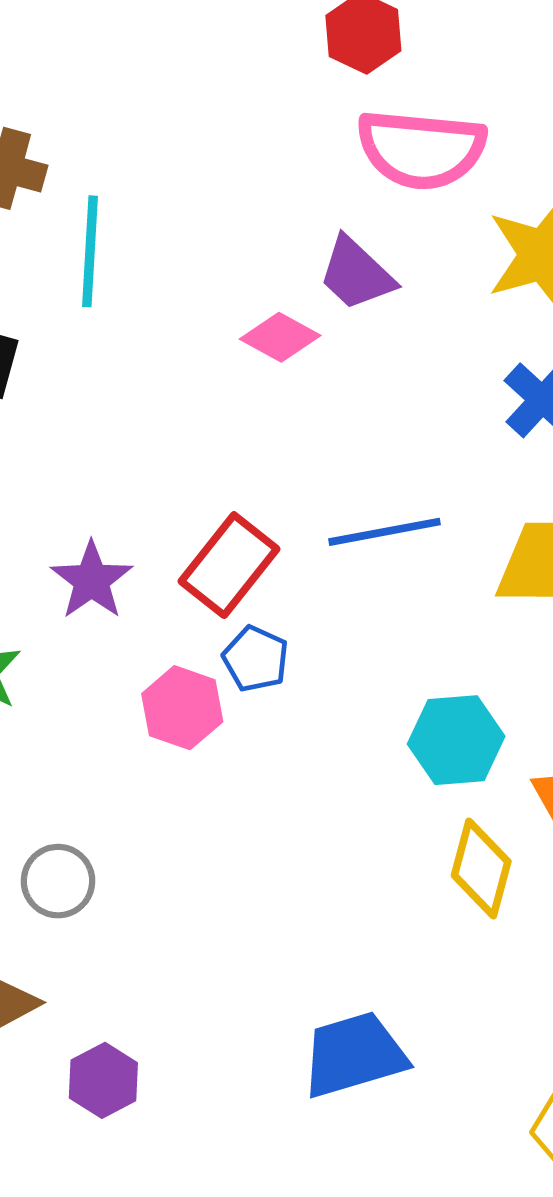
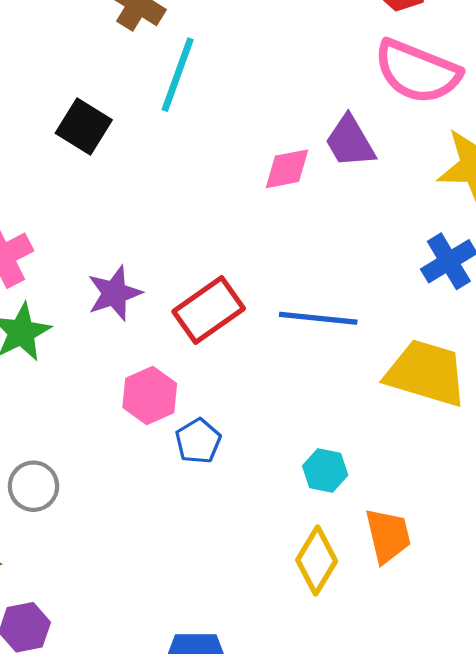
pink diamond: (280, 337) -> (287, 169), turned -56
blue pentagon: (256, 659) -> (198, 441), moved
cyan hexagon: (456, 740) -> (325, 470), size x0.7

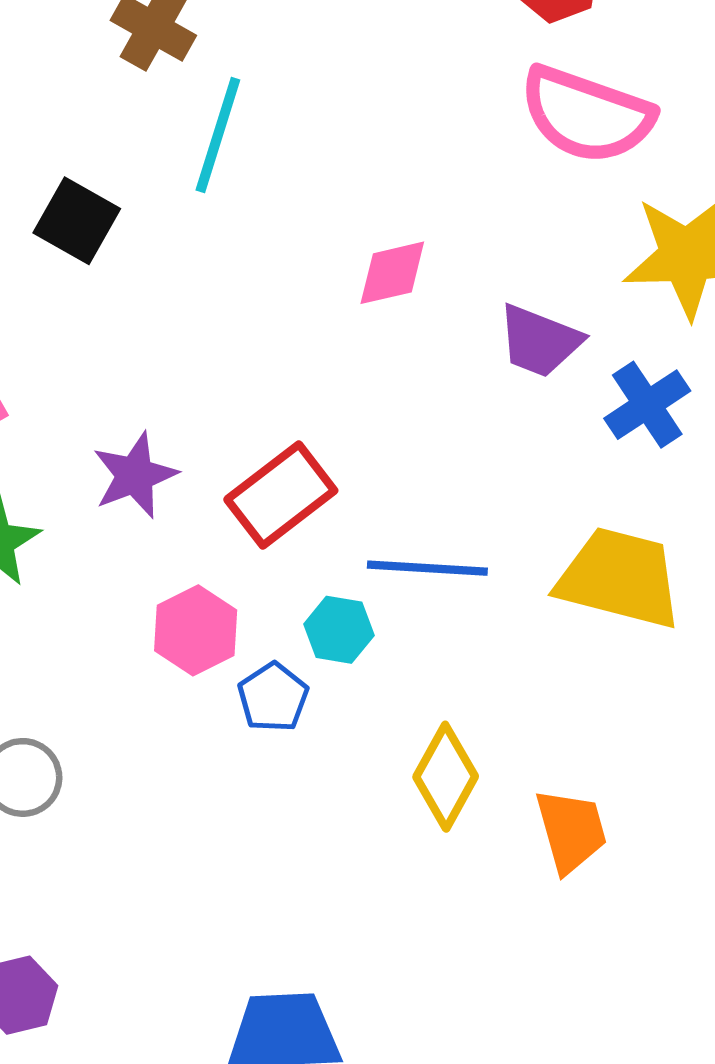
purple trapezoid: (350, 142) -> (540, 341), moved, turned -36
blue line: (318, 318) -> (427, 568), moved
cyan hexagon: (325, 470) -> (339, 630), moved
yellow diamond: (317, 560) -> (446, 777), moved

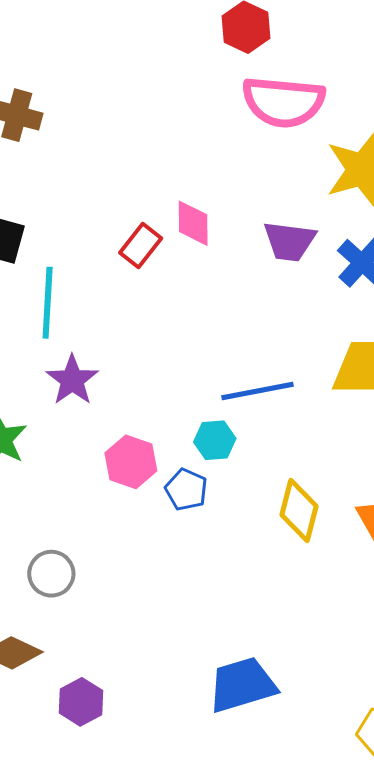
cyan line: (218, 135) -> (48, 303), moved
pink diamond: (392, 273) -> (193, 223), turned -63
red rectangle: (281, 495) -> (141, 246), moved, size x0.7

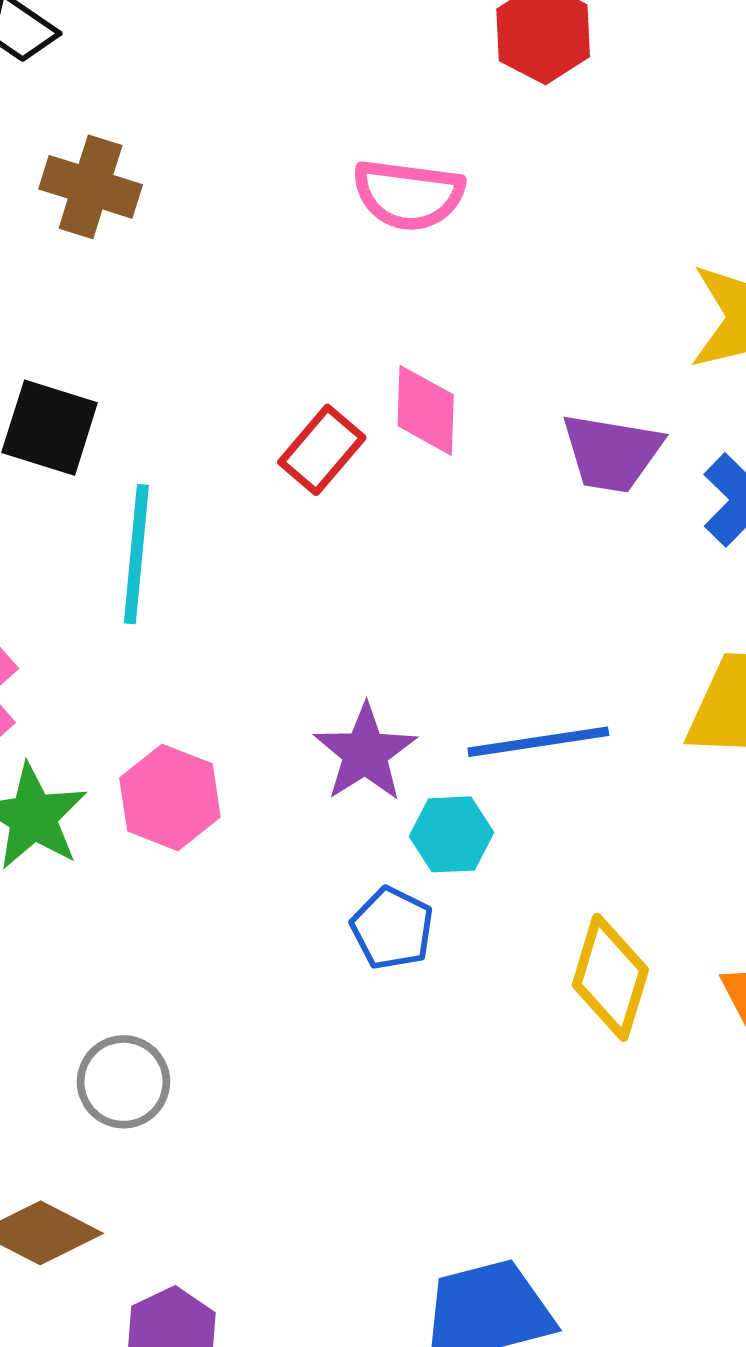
pink semicircle: (283, 102) -> (408, 195), moved, size x0.7
purple star: (72, 380) -> (365, 753), moved
pink hexagon: (131, 462) -> (170, 797), moved

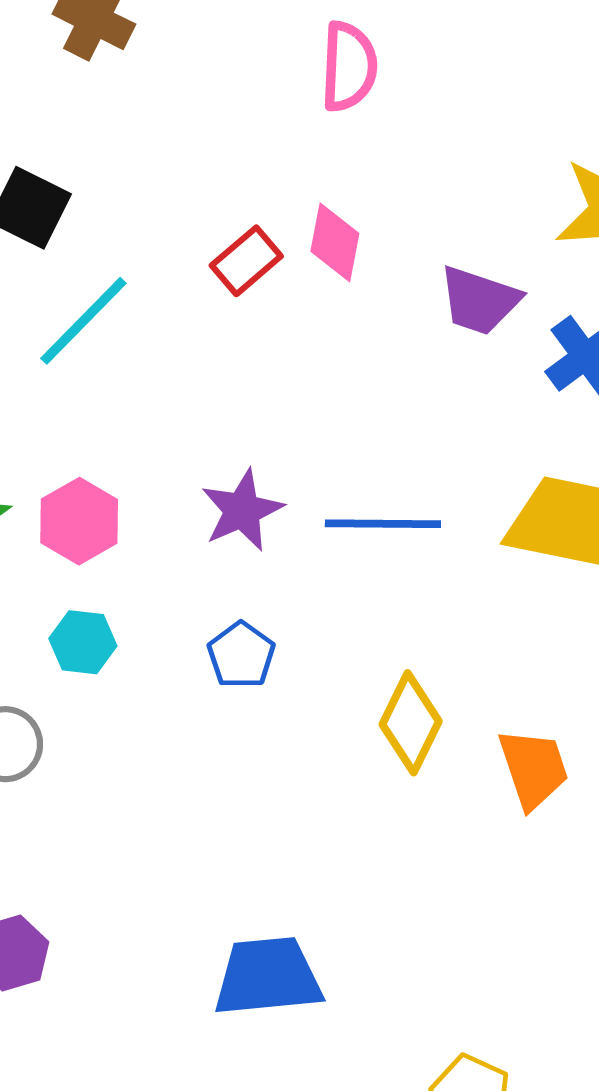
pink semicircle: (408, 195) -> (349, 67), turned -104
cyan line: (136, 554) -> (83, 321), turned 30
cyan hexagon: (451, 834) -> (83, 642), moved

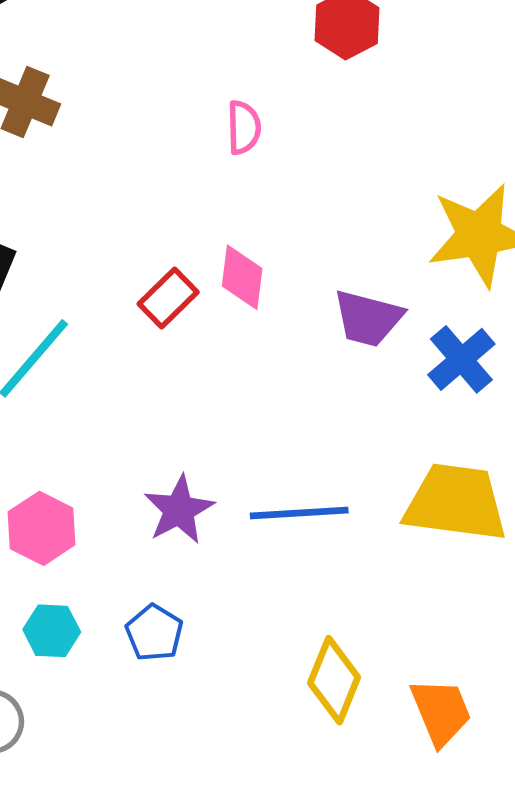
pink semicircle: (349, 67) -> (244, 127), size x0.7
blue pentagon: (241, 655) -> (154, 633), moved

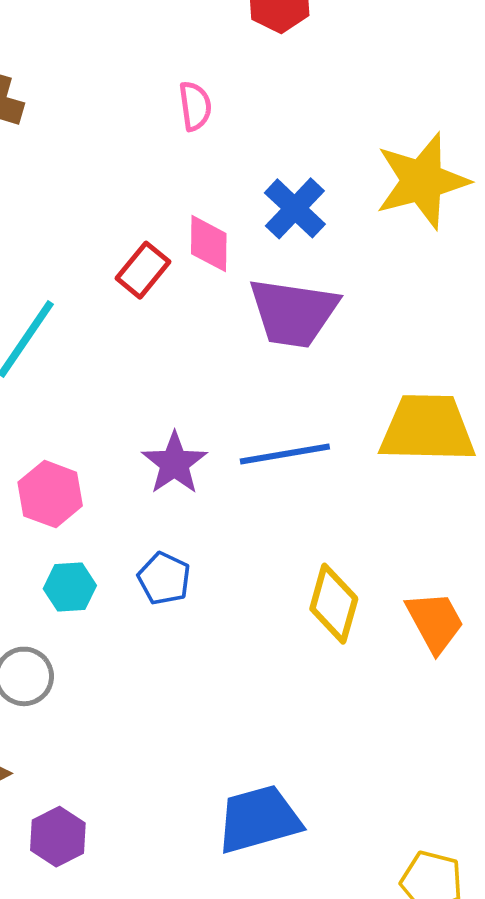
purple trapezoid: (368, 318) -> (293, 313), moved, size x1.4
blue cross: (461, 359) -> (295, 208), moved

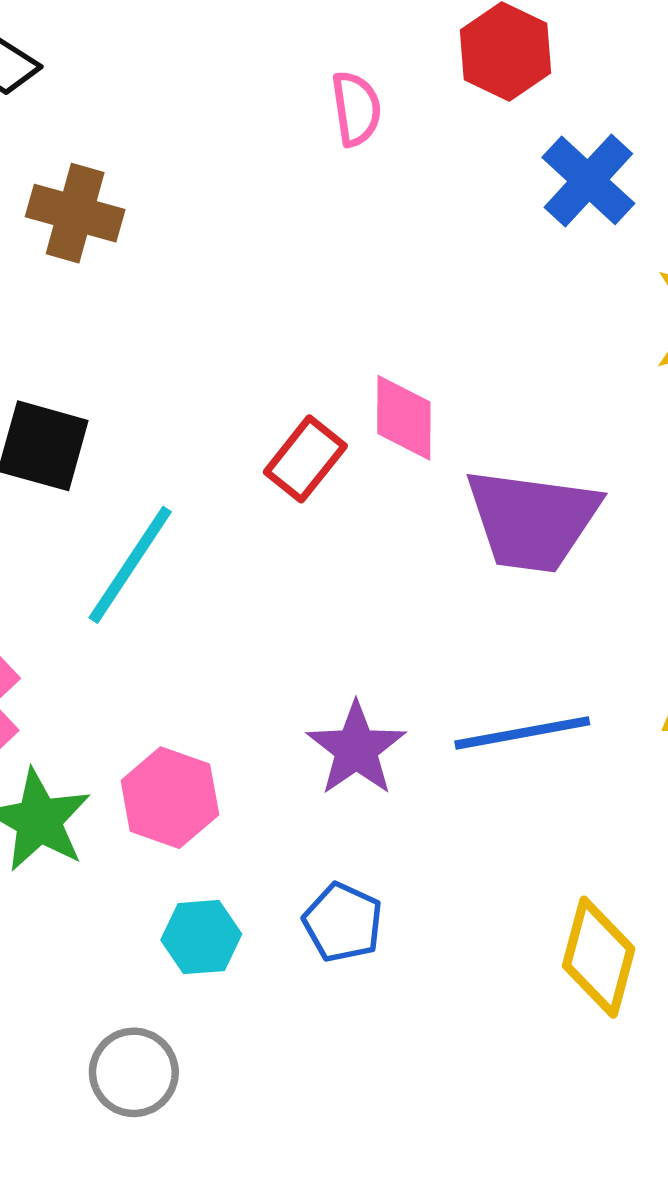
pink semicircle: (195, 106) -> (356, 109), moved
blue cross: (295, 208) -> (588, 180), moved

